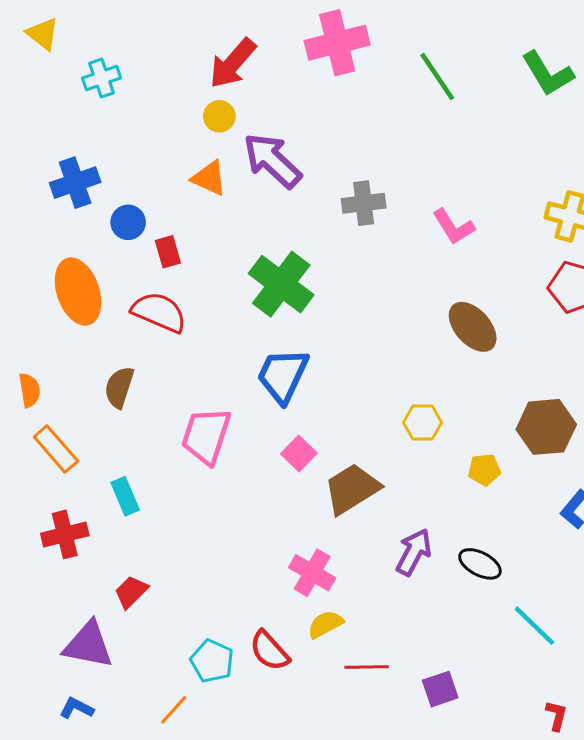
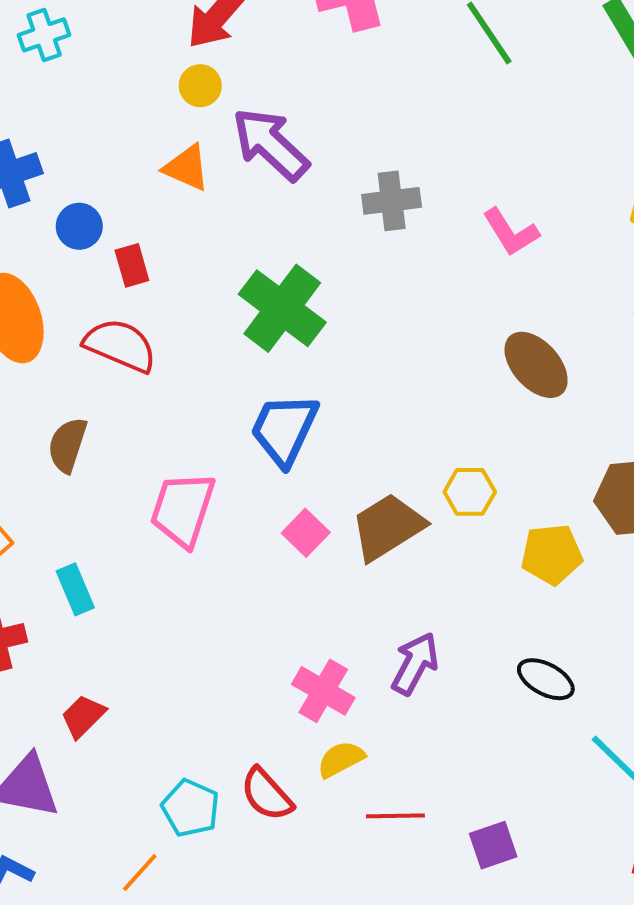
yellow pentagon: (484, 470) -> (552, 554), size x1.4
brown trapezoid: (352, 489) -> (388, 527), moved
purple arrow: (414, 552) -> (415, 664), moved

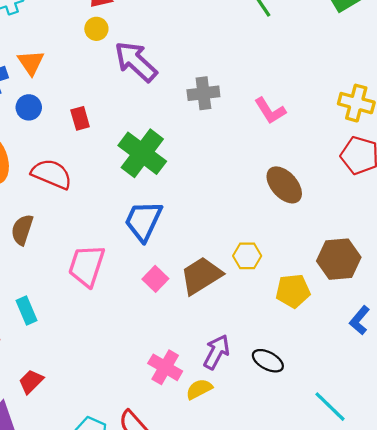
orange triangle: (187, 168) -> (31, 63), moved, turned 32
red rectangle: (132, 265) -> (80, 118), moved
black ellipse: (546, 679) -> (268, 361), moved
yellow semicircle: (341, 759) -> (199, 389), moved

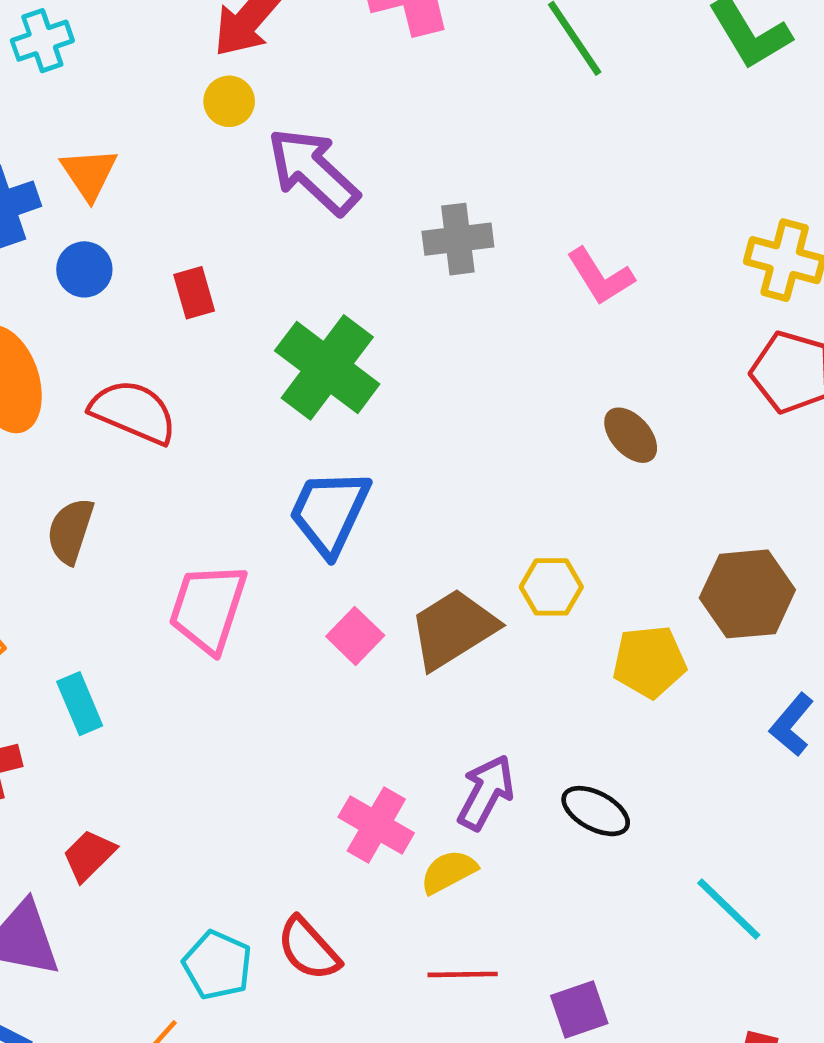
brown ellipse: (284, 185) -> (631, 435), size x0.7

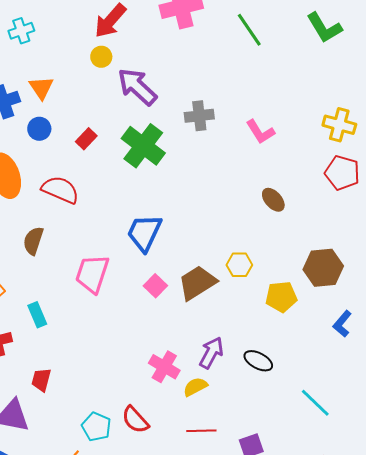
red rectangle: (194, 293) -> (86, 139), turned 60
green cross: (327, 367) -> (143, 146), moved
red trapezoid: (89, 855) -> (41, 380), turned -30

